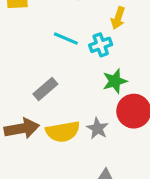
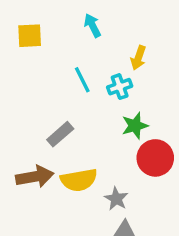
cyan line: (66, 39) -> (82, 80), turned 40
gray star: (97, 128) -> (116, 199), moved

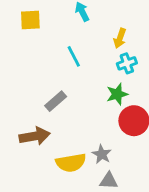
cyan cross: (120, 87) -> (127, 63), moved
yellow semicircle: (79, 180) -> (71, 163), moved

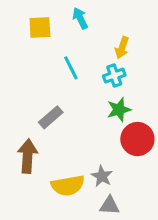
yellow square: (30, 20) -> (40, 28), moved
cyan cross: (127, 63) -> (114, 76), moved
brown arrow: (35, 136) -> (28, 156), turned -76

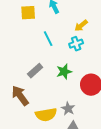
yellow arrow: (122, 48) -> (81, 26), turned 32
green star: (119, 110) -> (64, 72), moved
brown arrow: (28, 156) -> (20, 96), turned -40

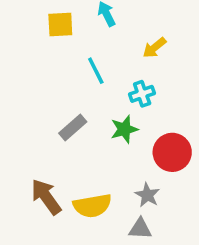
cyan cross: (76, 44) -> (142, 94), moved
brown arrow: (20, 96) -> (46, 197), moved
gray star: (68, 109) -> (147, 195), moved

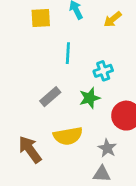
yellow arrow: (154, 48) -> (113, 19), moved
cyan line: (96, 71) -> (68, 53), turned 30
yellow semicircle: (92, 206) -> (68, 136), moved

